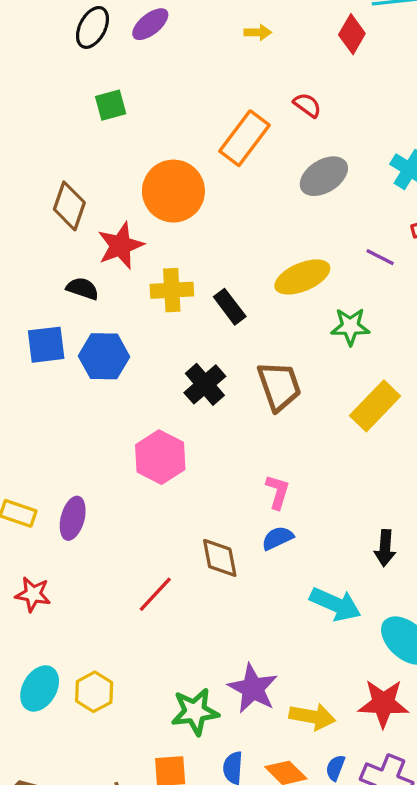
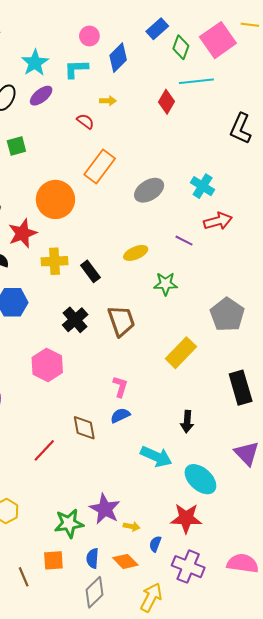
red semicircle: (307, 105) -> (85, 121), moved
yellow ellipse: (302, 277) -> (136, 253), size x0.7
yellow rectangle: (375, 406) -> (181, 353), moved
yellow arrow: (312, 717) -> (132, 526), moved, size x0.6
blue semicircle: (335, 768) -> (155, 544), moved

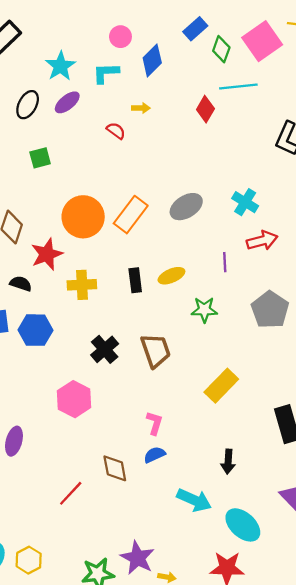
orange rectangle: (100, 167) -> (131, 215), moved
purple line: (184, 241) -> (225, 262), turned 60
black rectangle: (90, 271) -> (135, 280), moved, turned 30
gray pentagon: (227, 315) -> (270, 310), moved

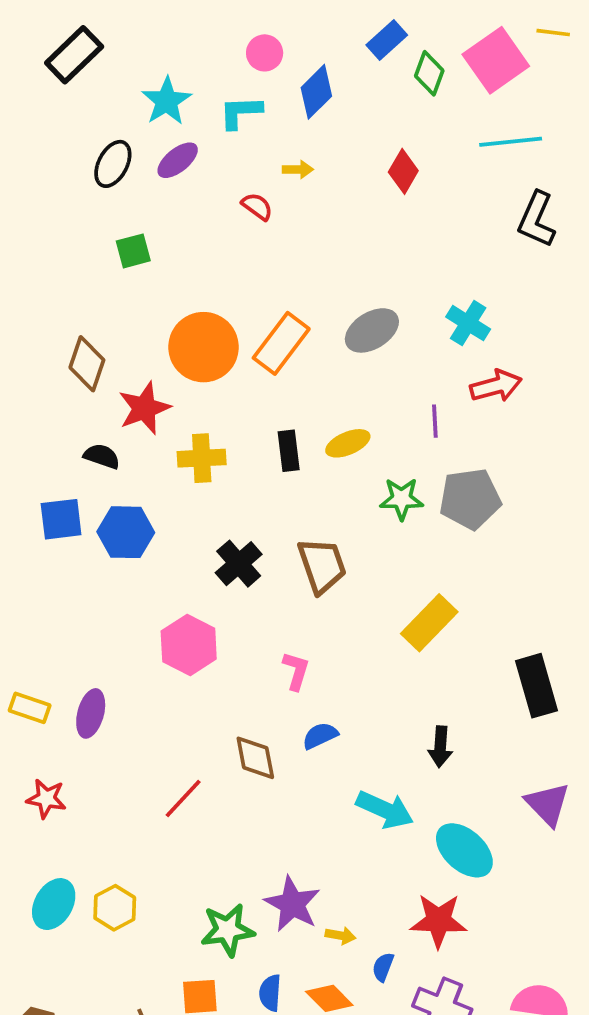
cyan line: (238, 87) -> (511, 142), moved
gray pentagon: (270, 310) -> (470, 499), moved, turned 30
pink L-shape: (154, 423) -> (296, 671), moved

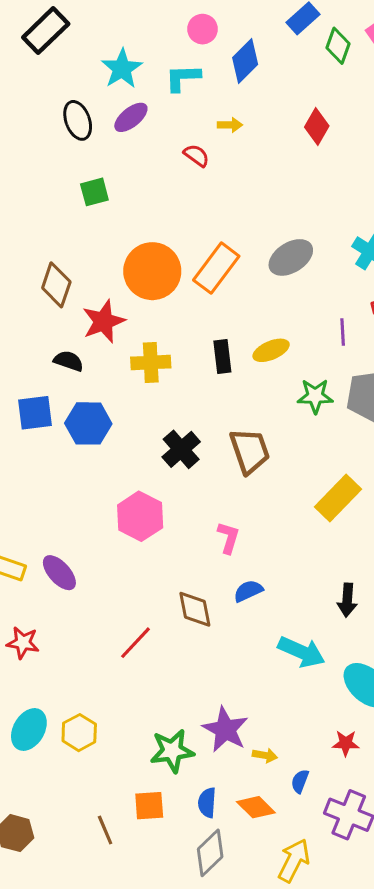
black ellipse: (113, 164) -> (78, 120), turned -48
purple ellipse: (91, 713) -> (59, 573), turned -57
red star: (439, 921) -> (346, 743), size x0.6

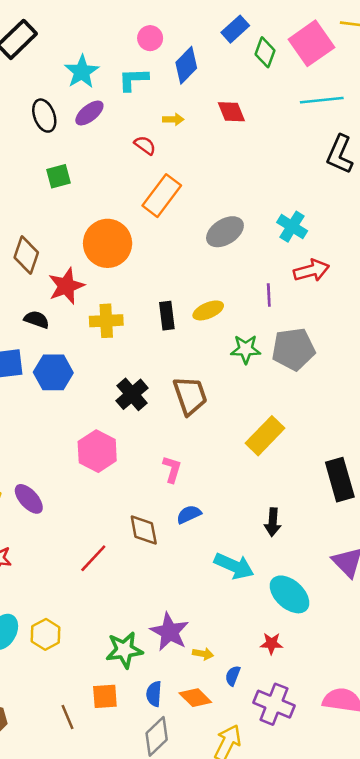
red diamond: (317, 126) -> (231, 112), moved, turned -52
orange rectangle: (216, 268) -> (162, 196), moved

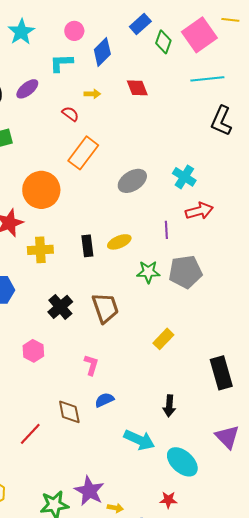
cyan star: (82, 72) -> (21, 32), moved
yellow rectangle: (265, 436) -> (163, 339), size x0.7
pink hexagon: (97, 451) -> (33, 351), size x0.7

